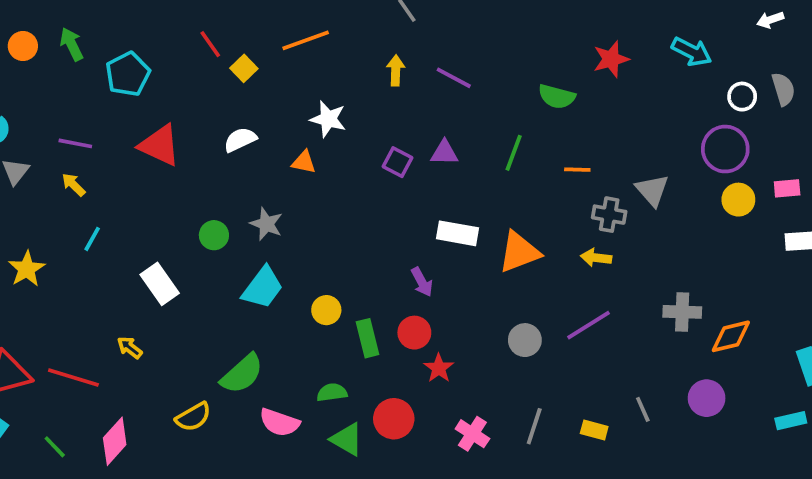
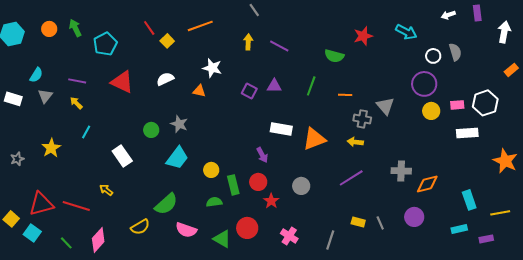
gray circle: (525, 340) -> (301, 186), moved
green semicircle: (332, 393) -> (214, 202), moved
gray line: (534, 426) -> (330, 240), moved
yellow rectangle: (594, 430) -> (358, 222), moved

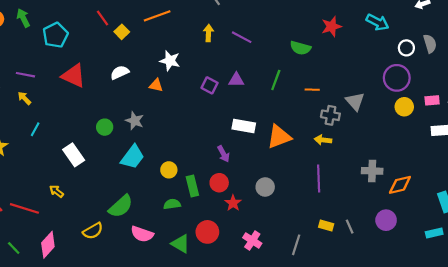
purple line: (351, 178) -> (319, 178), turned -60

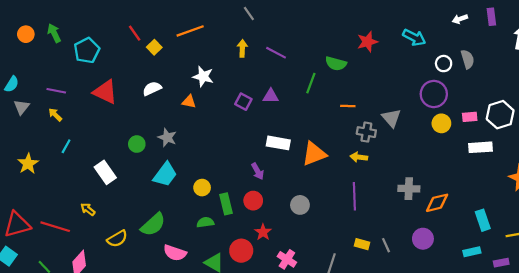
green line: (276, 80) -> (311, 83), moved
red star: (233, 203) -> (263, 232), moved
yellow semicircle: (93, 231) -> (117, 239), moved

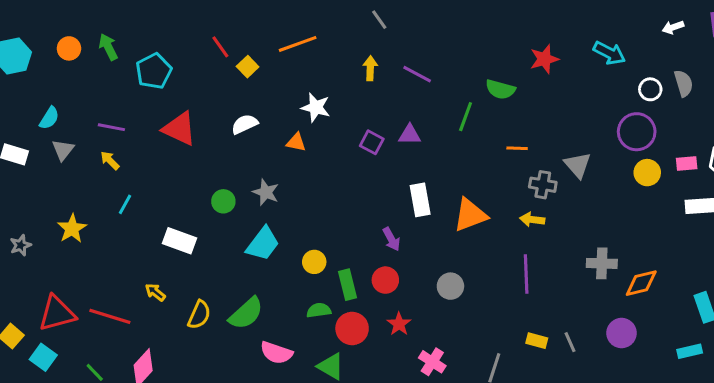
white rectangle: (278, 143) -> (420, 200), turned 70
white rectangle: (105, 172) -> (179, 241), turned -35
yellow semicircle: (117, 239) -> (199, 315), moved, turned -36
red circle: (241, 251) -> (352, 328), moved

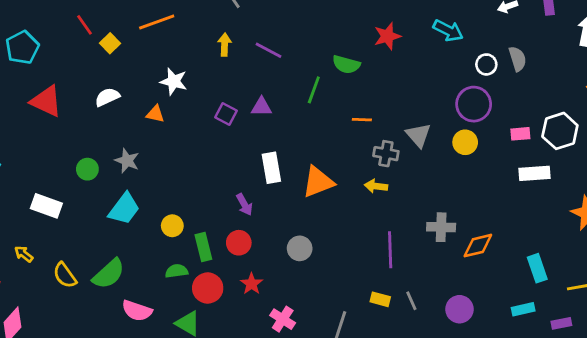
yellow circle: (647, 173) -> (465, 142), moved
purple line: (526, 274) -> (390, 250), moved
yellow semicircle: (199, 315) -> (65, 275), turned 120
purple circle: (622, 333) -> (459, 309), moved

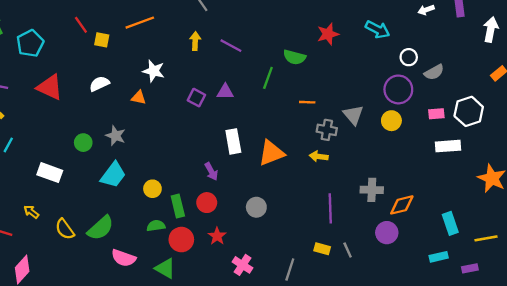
yellow square: (110, 43) -> (102, 40), turned -35
gray semicircle: (517, 59) -> (434, 72), moved, turned 78
purple circle: (459, 309) -> (387, 233), moved

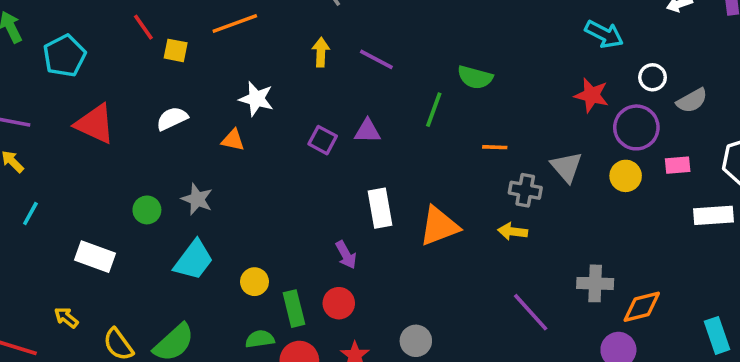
red star: (328, 34) -> (592, 95), moved, turned 30
pink rectangle: (436, 114) -> (678, 165), moved
gray circle: (256, 207) -> (416, 341), moved
purple line: (330, 208) -> (531, 312), turned -40

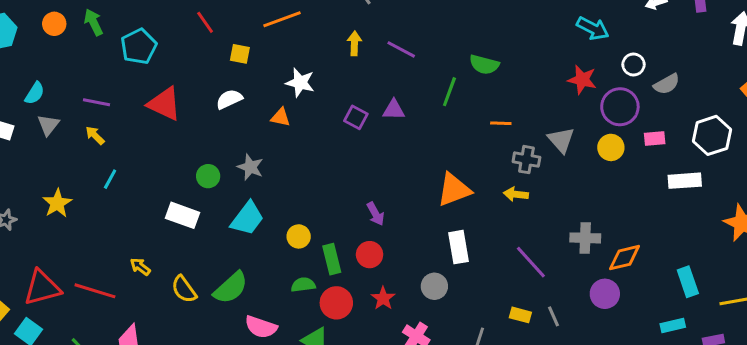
yellow square: (176, 50) -> (240, 54), moved
white rectangle: (380, 208) -> (459, 247), moved
white rectangle: (95, 257) -> (182, 215), moved

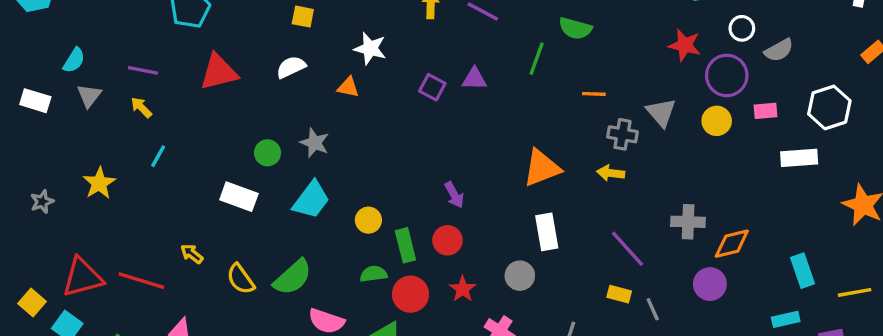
red triangle: (164, 104) -> (219, 72), turned -39
yellow rectangle: (520, 315) -> (619, 294), moved

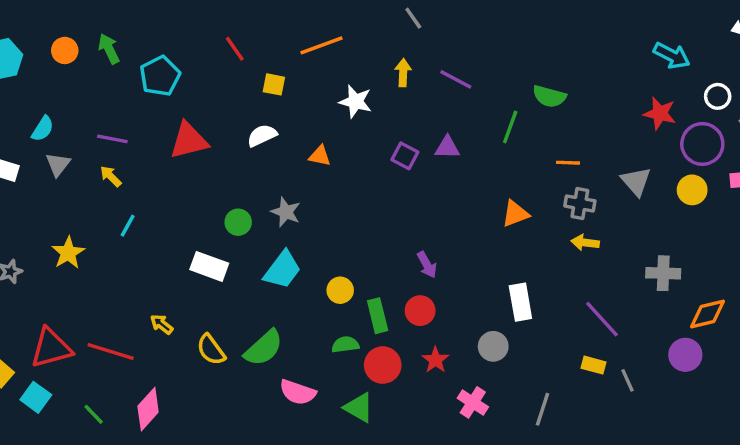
white star: (370, 49) -> (355, 101), moved
gray cross: (622, 134) -> (580, 203), moved
orange triangle: (542, 168) -> (515, 214), moved, size x0.7
gray cross: (688, 222) -> (663, 273), moved

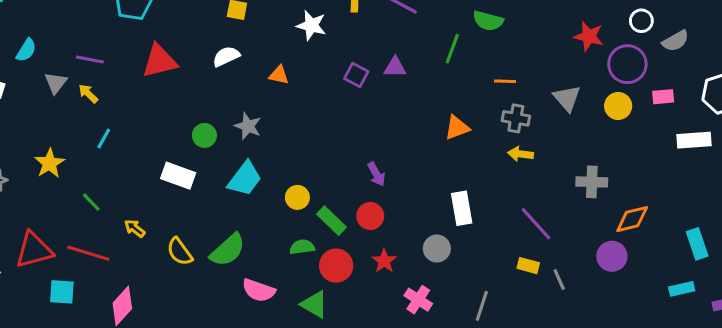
gray triangle: (58, 164) -> (56, 83), moved
green rectangle: (378, 316) -> (331, 221), turned -32
cyan square: (36, 397) -> (62, 292), moved, turned -32
green line: (94, 414) -> (91, 202), moved

